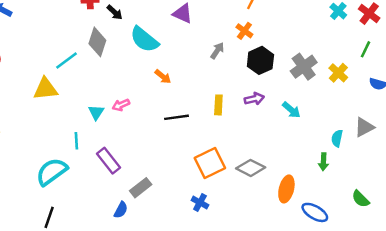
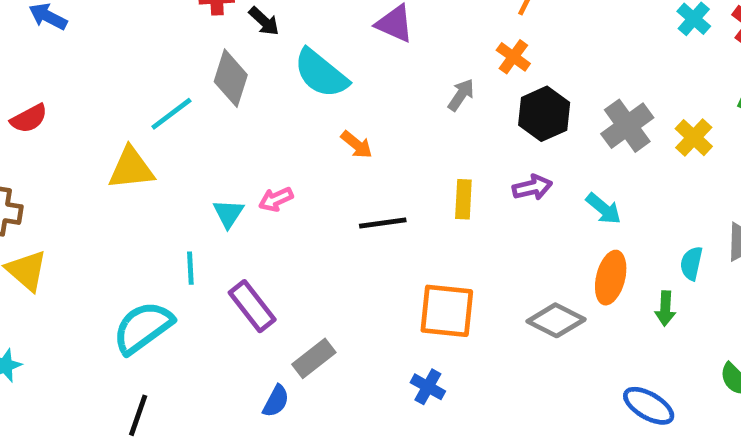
orange square: (210, 163) -> (447, 311), turned 32
gray diamond: (251, 168) -> (556, 320), moved
orange ellipse: (286, 189) -> (611, 278), moved

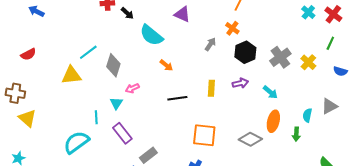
gray diamond: (231, 78) -> (113, 65), moved
cyan triangle: (228, 214) -> (116, 103), moved

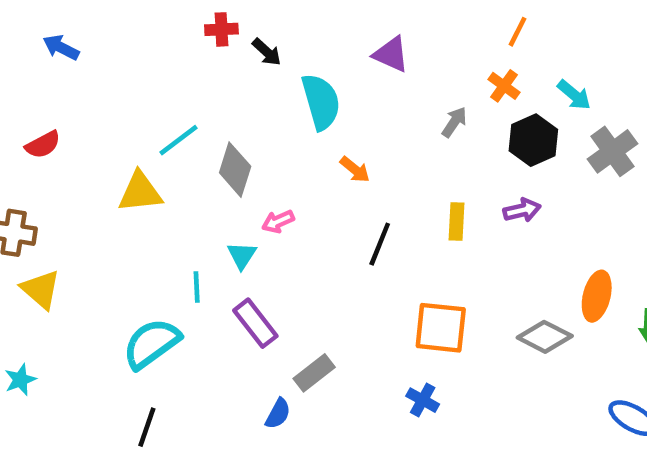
cyan semicircle: (151, 35) -> (321, 102), turned -145
cyan arrow: (270, 92) -> (574, 95), moved
black line: (177, 98) -> (380, 244), turned -60

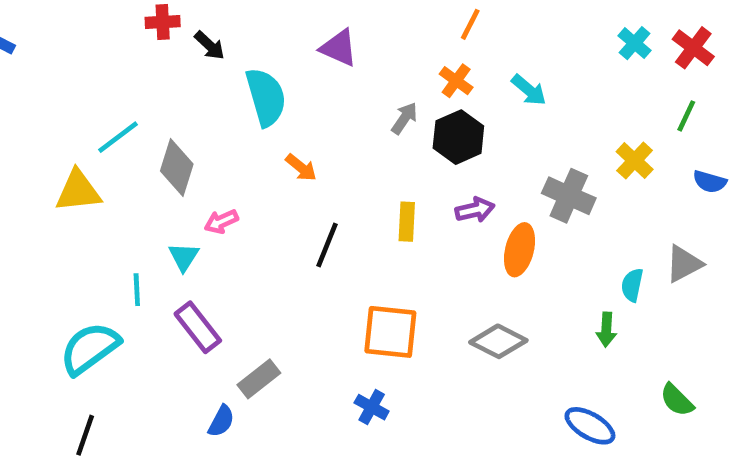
black hexagon: (533, 140) -> (458, 137), moved
gray cross: (612, 151) -> (569, 196), moved, turned -30
orange ellipse: (597, 296) -> (520, 250), moved

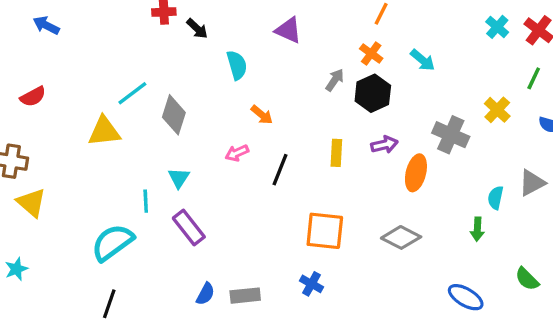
cyan semicircle: (266, 97) -> (237, 65), size x0.7
pink arrow: (221, 222) -> (237, 153), moved
gray rectangle: (259, 379) -> (245, 296), moved, turned 32

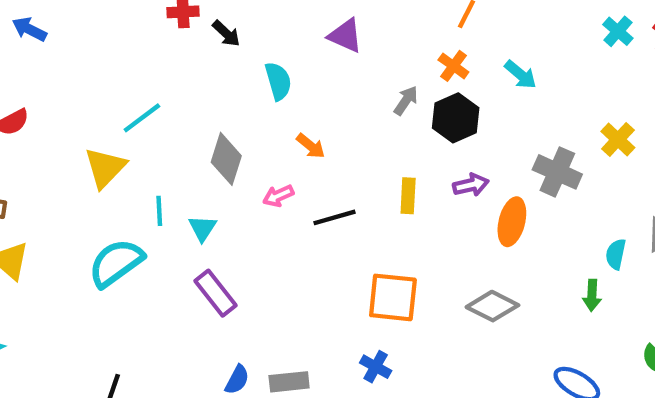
gray diamond: (174, 115) -> (226, 159), moved
yellow triangle: (104, 131) -> (105, 168), turned -40
black line: (280, 170) -> (334, 217), turned 52
cyan line: (146, 201) -> (159, 211), moved
cyan semicircle: (113, 242) -> (116, 263), moved

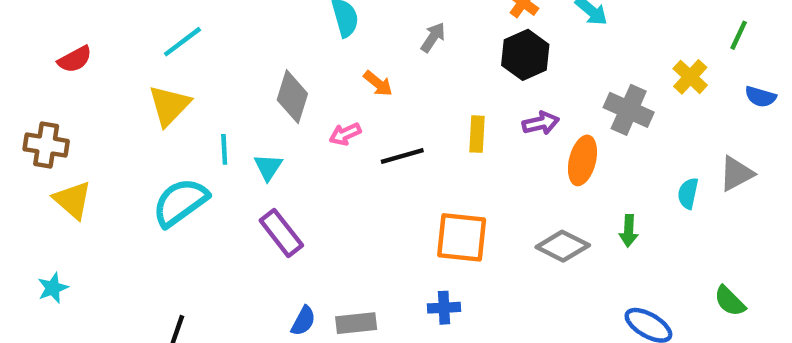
gray arrow: (406, 101) -> (433, 37), moved
cyan line: (142, 118) -> (182, 42), moved
green arrow: (592, 295) -> (629, 231), moved
blue cross: (376, 367) -> (444, 308), turned -32

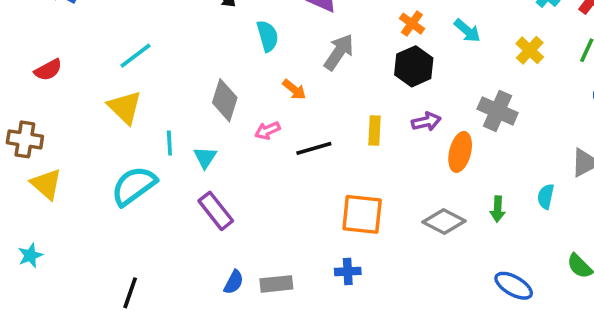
gray arrow: (433, 37) -> (339, 52), size x1.5
yellow cross: (690, 77) -> (530, 50), moved
yellow triangle: (169, 105) -> (125, 107), turned -30
cyan semicircle: (688, 193) -> (546, 197), moved

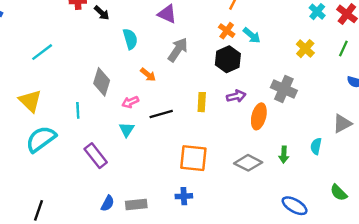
cyan arrow: (467, 31) -> (252, 35), moved
yellow triangle: (125, 107) -> (30, 101), moved
cyan line: (169, 143) -> (78, 110), moved
cyan triangle: (205, 157) -> (127, 129), moved

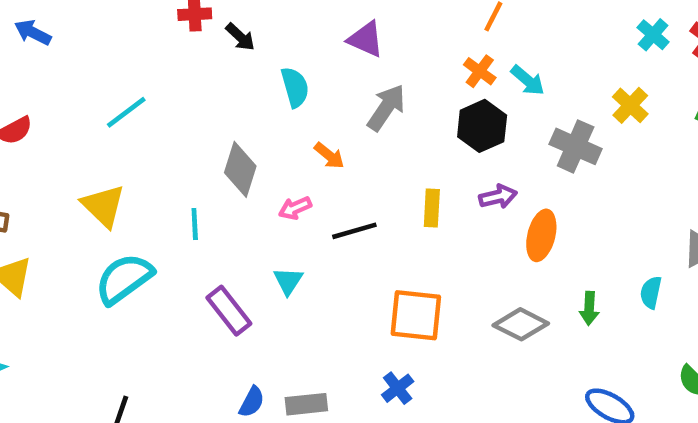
gray cross: (284, 89) -> (576, 146), moved
cyan triangle: (127, 129) -> (288, 281), moved
blue cross: (184, 196) -> (398, 388), turned -35

